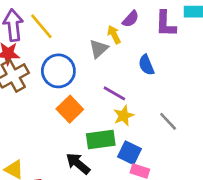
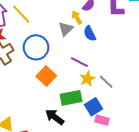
blue semicircle: (146, 65) -> (90, 33), moved
gray line: (168, 121) -> (106, 82), moved
blue square: (130, 153) -> (93, 107), turned 36

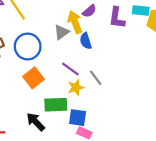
yellow arrow: (77, 17) -> (75, 22), size x1.5
gray line: (106, 82) -> (96, 78), moved
blue square: (93, 107) -> (78, 118), turned 30

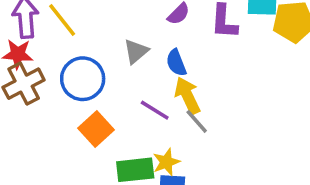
yellow arrow: (75, 22) -> (187, 96), moved
yellow star: (76, 87) -> (166, 162), moved

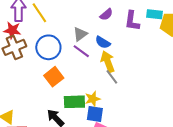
blue semicircle: (176, 63) -> (103, 42), turned -42
purple line: (155, 110) -> (81, 51), moved

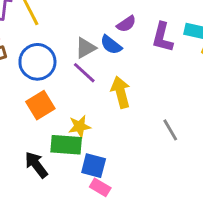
blue semicircle: (103, 42) -> (111, 45), moved
gray line: (112, 77) -> (170, 130), moved
yellow star: (93, 99) -> (80, 126), moved

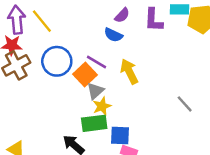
gray triangle: (85, 48) -> (95, 91), moved
orange square: (40, 105) -> (85, 74), moved
gray line: (170, 130) -> (185, 104), moved

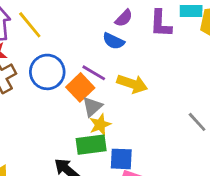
yellow arrow: (129, 71) -> (132, 84), turned 135

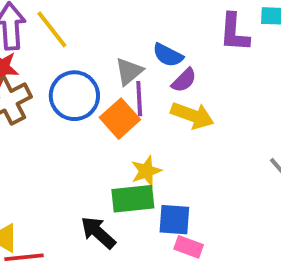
purple semicircle: (124, 18) -> (184, 80), moved
purple line: (94, 73) -> (139, 99), turned 55
gray triangle: (92, 107) -> (129, 71), moved

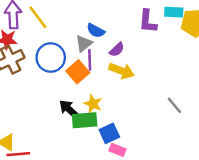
blue semicircle: (168, 55) -> (96, 31), moved
yellow star: (146, 171) -> (93, 104), turned -30
blue square: (174, 220) -> (109, 133), turned -30
black arrow: (98, 233) -> (69, 110), moved

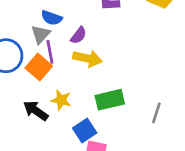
gray line: (174, 105) -> (156, 113), moved, turned 66
green rectangle: (85, 120) -> (110, 100), moved

